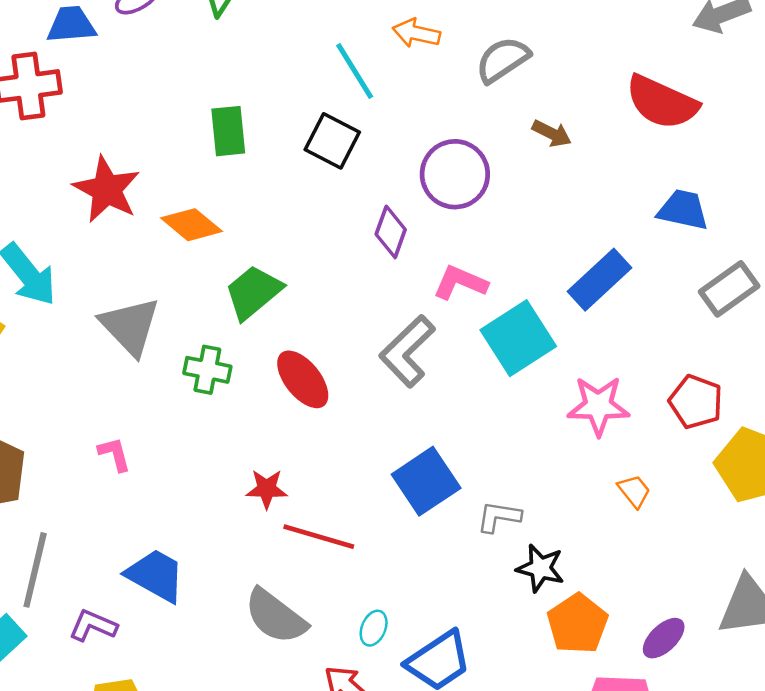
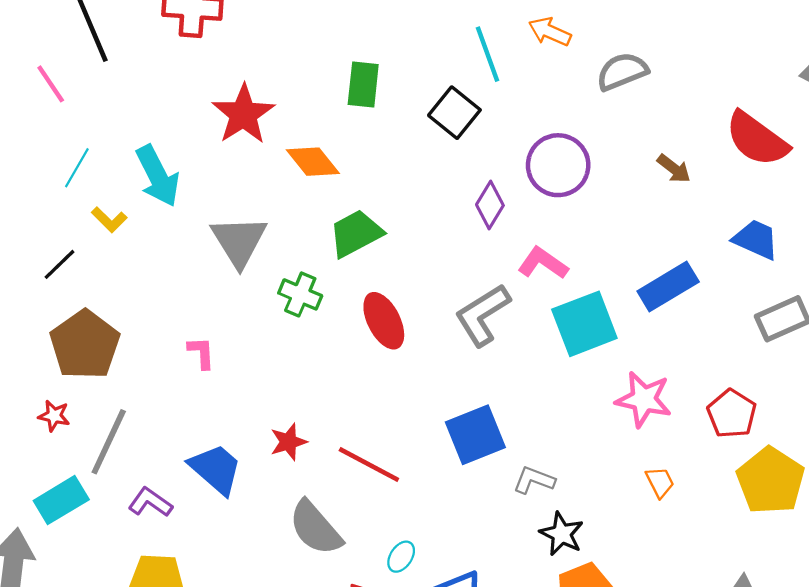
brown arrow: (552, 133) -> (674, 169), moved
red star: (267, 489) -> (288, 442), moved, turned -30

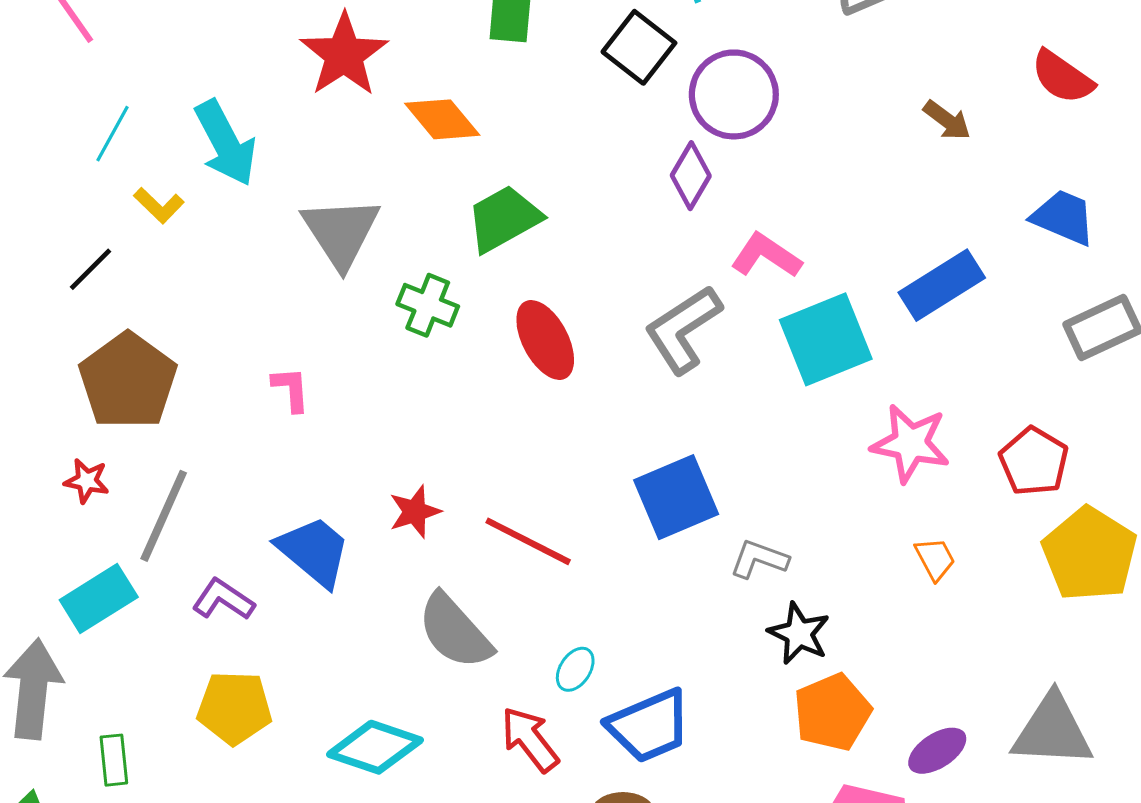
red semicircle: (757, 139) -> (1062, 77), size x0.7
purple circle: (558, 165) -> (734, 94), moved

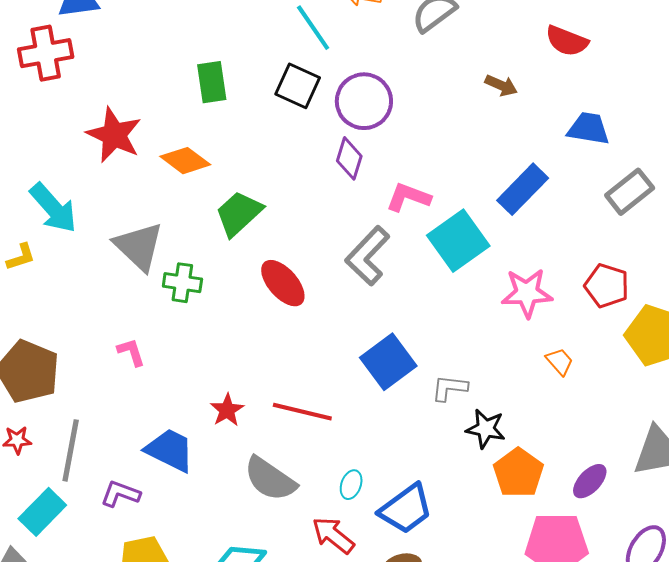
yellow L-shape: (159, 205) -> (21, 257), turned -48
green cross: (428, 305) -> (182, 283), moved

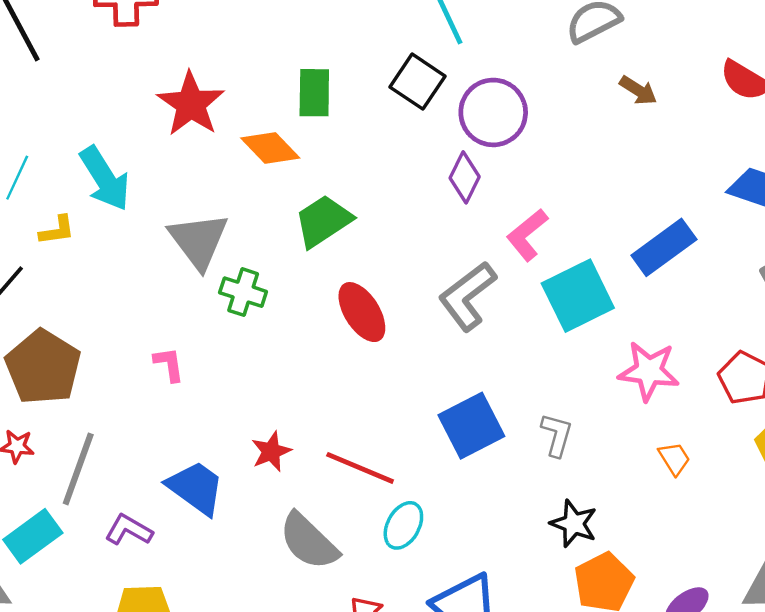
green rectangle: (212, 82) -> (314, 93), moved
brown arrow: (501, 85) -> (638, 90), moved
pink L-shape: (408, 197) -> (527, 235), turned -69
gray L-shape: (449, 388) -> (557, 435), moved, turned 90
cyan ellipse: (351, 485) -> (403, 525), moved, size x1.4

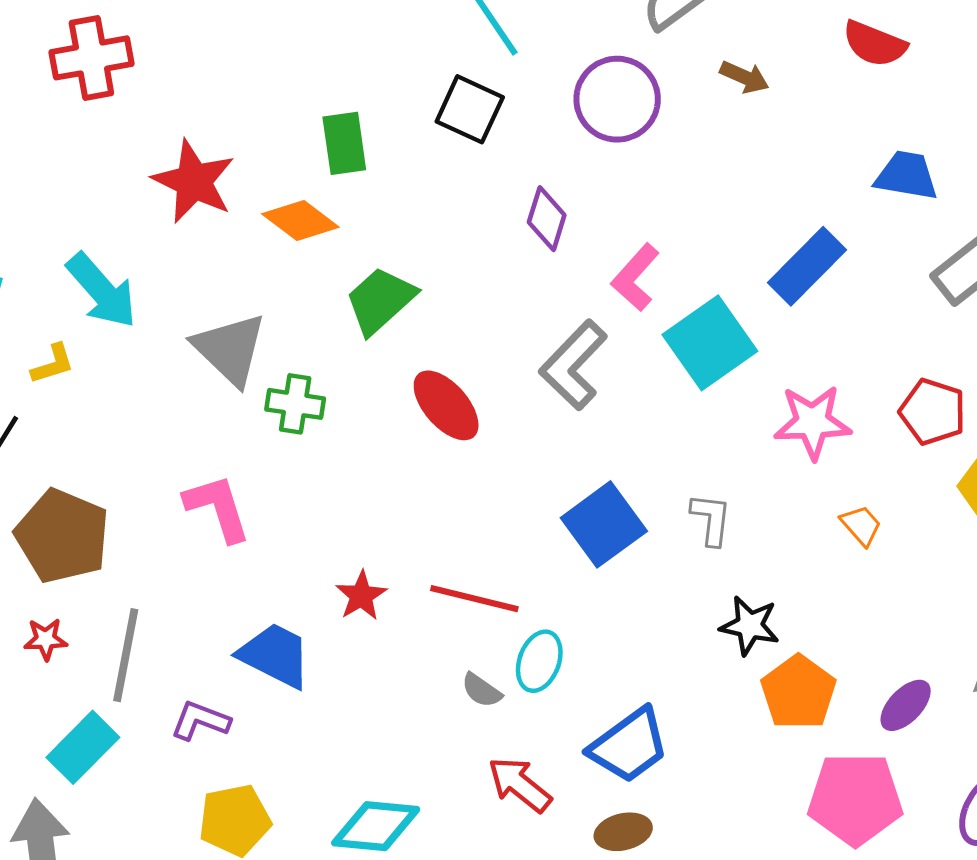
purple circle: (493, 112) -> (617, 99), moved
pink L-shape: (169, 364) -> (218, 508), size x1.6
gray semicircle: (309, 541) -> (482, 690), moved, size x0.5

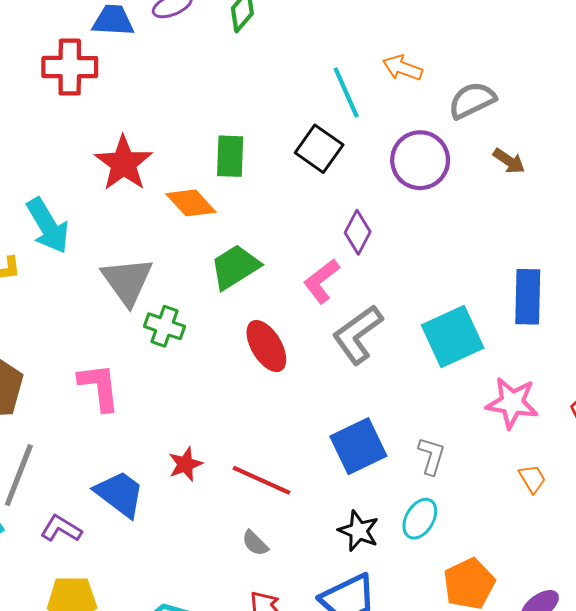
blue rectangle: (807, 266) -> (528, 297), turned -54
pink L-shape: (635, 277) -> (321, 281), moved
black star: (750, 626) -> (359, 531), moved
cyan ellipse: (539, 661) -> (420, 519), moved

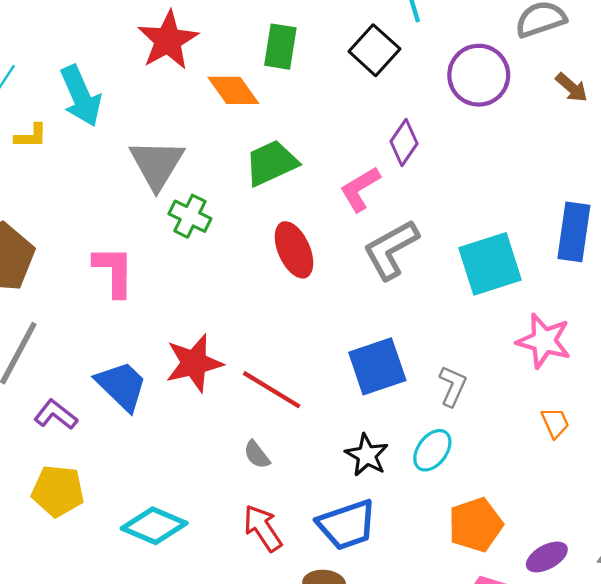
red star: (185, 464) -> (194, 363), size x1.6

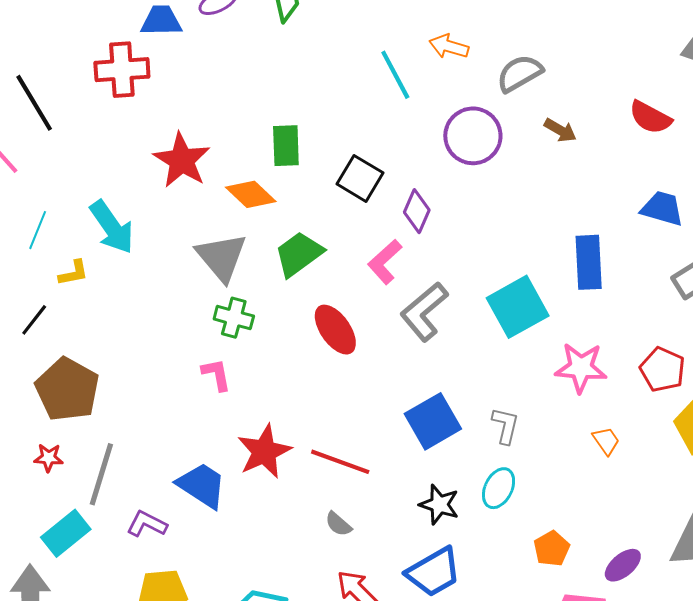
black square: (374, 50) -> (360, 178), moved
gray triangle: (157, 164) -> (221, 257), moved
pink L-shape: (114, 271) -> (216, 375), moved, size x0.7
orange pentagon: (476, 525) -> (552, 549), size x0.7

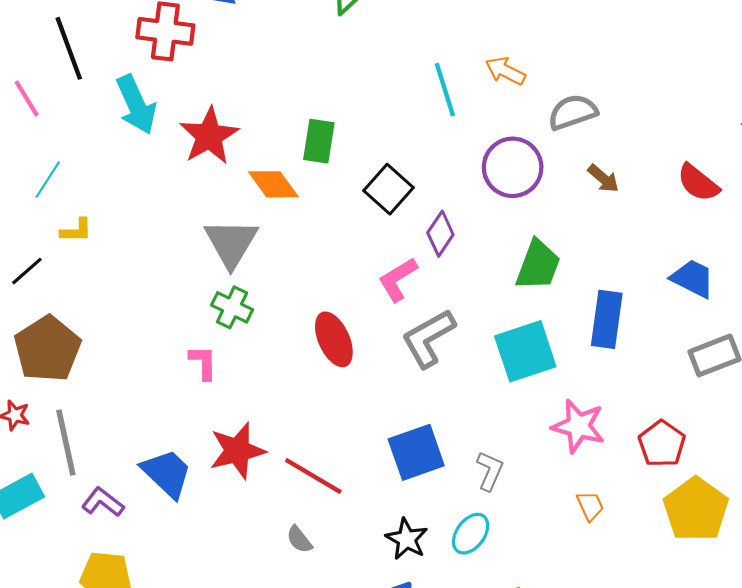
cyan arrow: (112, 227) -> (136, 105), moved
green trapezoid: (299, 254) -> (538, 265), moved, turned 136
gray line: (101, 474) -> (66, 443), turned -40

